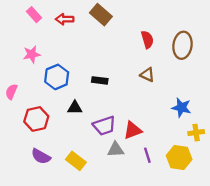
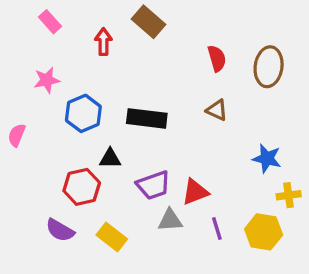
red arrow: (65, 19) -> (103, 42), moved, turned 90
black rectangle: (100, 80) -> (147, 118), size x1.6
red hexagon: (36, 119) -> (82, 187), moved

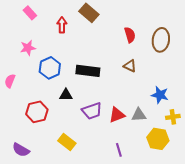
red hexagon: (82, 187) -> (37, 112), moved
gray triangle: (170, 220) -> (139, 115), moved
purple line: (217, 229) -> (119, 150), moved
purple semicircle: (60, 230) -> (21, 150), moved

